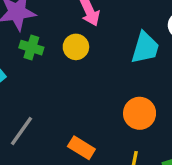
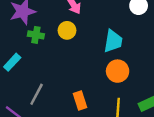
cyan trapezoid: (145, 48) -> (113, 41), moved
orange rectangle: (81, 148) -> (80, 100), turned 48

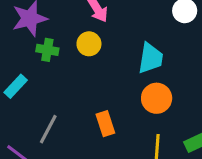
orange rectangle: (80, 100) -> (105, 124), moved

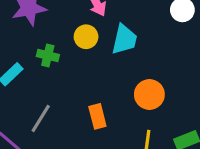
green cross: (47, 50) -> (48, 55), moved
cyan trapezoid: (151, 58) -> (124, 39), moved

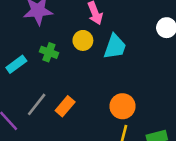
orange circle: (149, 94) -> (123, 106), moved
orange rectangle: (97, 116) -> (65, 106), moved, turned 48

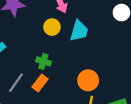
green cross: (49, 52) -> (43, 61), moved

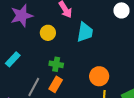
yellow circle: (52, 27) -> (48, 33), moved

